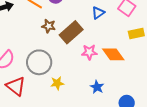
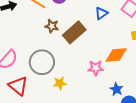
pink star: (89, 52) -> (96, 68), moved
orange diamond: (113, 54) -> (116, 55), turned -60
blue star: (97, 87) -> (116, 89), moved

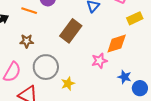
brown star: (52, 26) -> (27, 41), moved

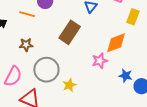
yellow rectangle: (135, 18) -> (133, 17), turned -42

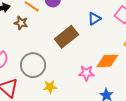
brown star: (26, 45) -> (21, 23), moved

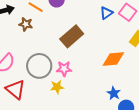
blue triangle: (94, 19) -> (106, 13), moved
pink star: (86, 73) -> (64, 69), moved

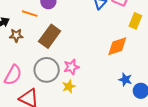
brown star: (26, 24) -> (16, 35), moved
brown rectangle: (72, 36) -> (50, 36), moved

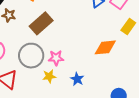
blue star: (125, 80) -> (77, 79), moved

